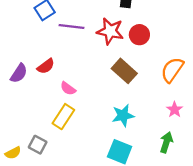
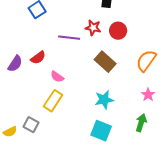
purple line: (72, 26) -> (69, 38), moved
red star: (110, 31) -> (93, 28), size x0.7

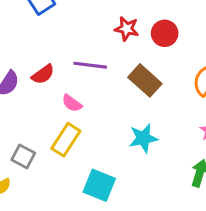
purple line: (69, 38) -> (90, 65), moved
gray square: (31, 125) -> (23, 156), moved
cyan square: (101, 131) -> (99, 185), moved

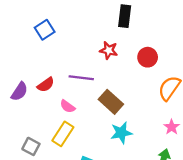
red circle: (165, 33) -> (148, 57), moved
brown rectangle: (145, 80) -> (111, 102), moved

